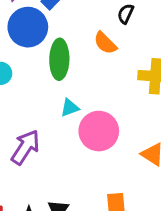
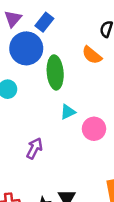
pink circle: (99, 131) -> (94, 129), size x0.7
purple arrow: (25, 147) -> (34, 148), size x0.7

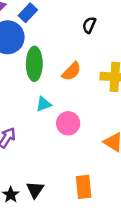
orange semicircle: (92, 55) -> (71, 71), moved, turned -90

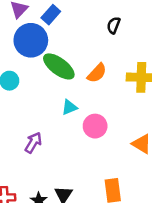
green ellipse: (34, 64) -> (59, 66), turned -52

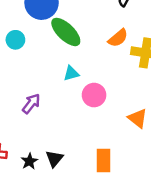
orange semicircle: (97, 73) -> (118, 38), moved

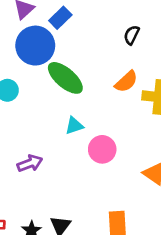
purple arrow: (31, 104) -> (30, 163), turned 35

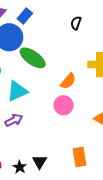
orange semicircle: (126, 82) -> (68, 81), moved
cyan triangle: (74, 126) -> (17, 91), moved, size x1.6

